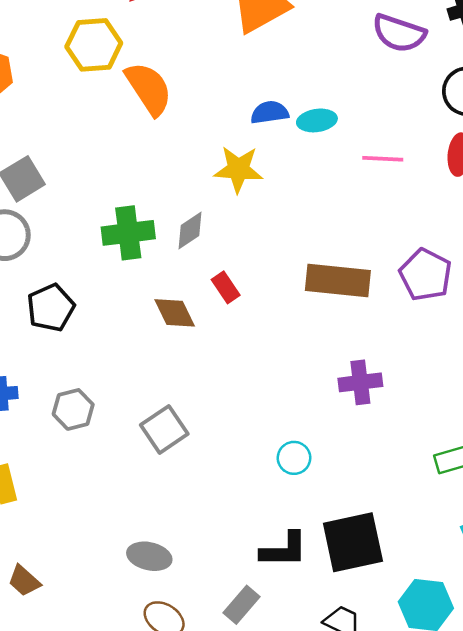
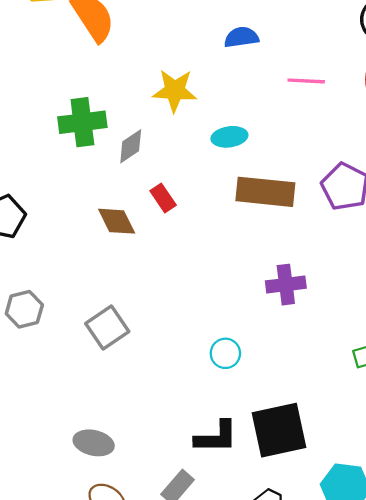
blue semicircle: (270, 112) -> (241, 37), moved
cyan ellipse: (317, 120) -> (229, 137), moved
green cross: (128, 233) -> (82, 122), moved

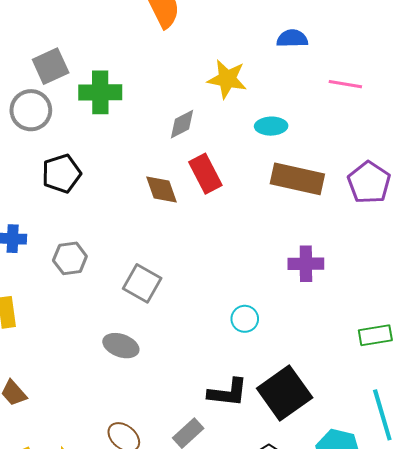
green cross: (82, 122) -> (100, 92), moved
red rectangle: (163, 198) -> (205, 174), size x1.5
gray square: (107, 327) -> (142, 283), turned -33
black square: (279, 430) -> (285, 393), turned -30
gray ellipse: (94, 443) -> (121, 346), moved

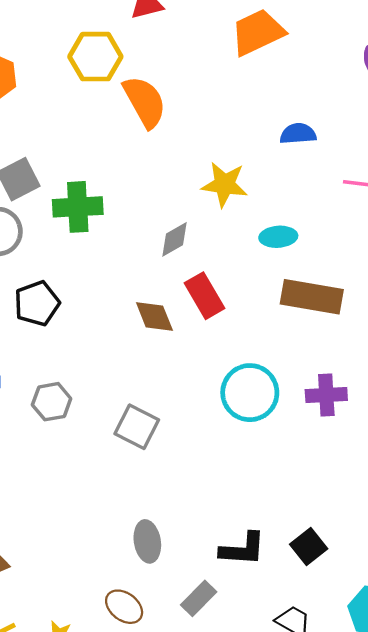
cyan circle: (245, 319) -> (250, 393), moved, size x1.8
gray ellipse: (121, 346) -> (147, 541), moved, turned 64
black square: (285, 393) -> (309, 546), size x0.6

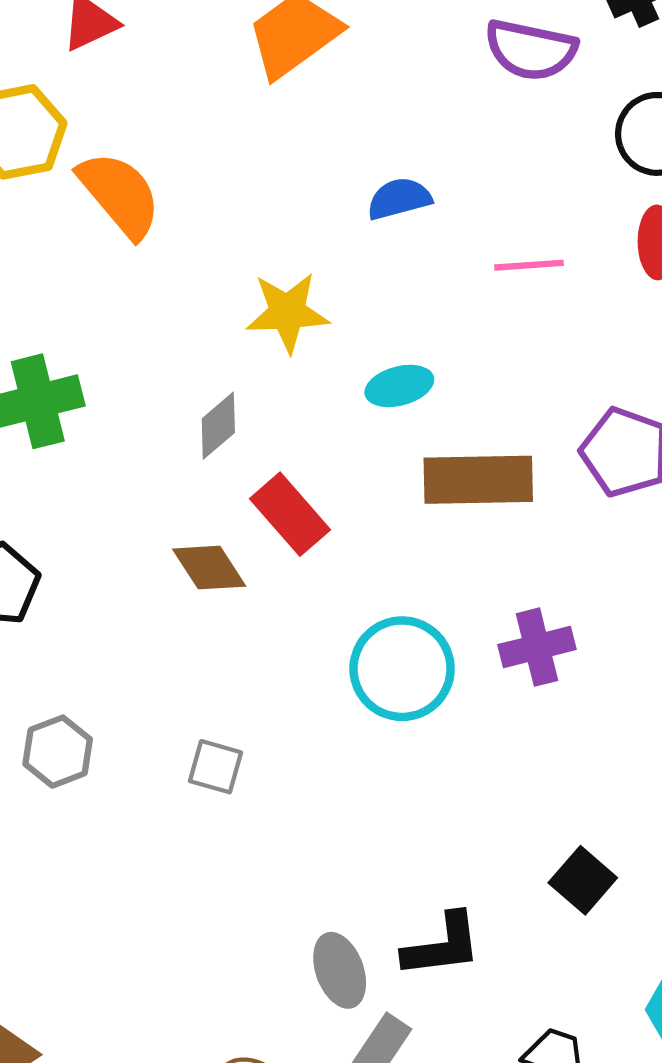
gray square: (137, 427) -> (215, 767), size x0.7
gray ellipse: (147, 541) -> (340, 970), moved
black square: (309, 546) -> (583, 880), moved

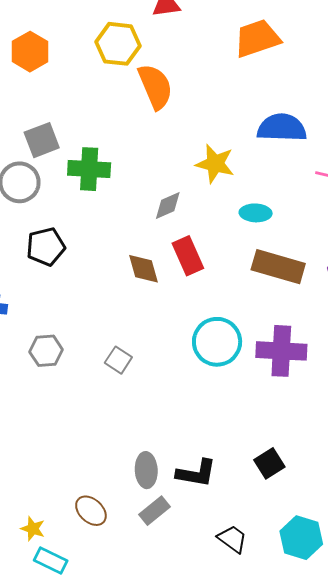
blue semicircle: (399, 199) -> (282, 128), size x1.6
purple cross: (537, 647) -> (281, 351), size x1.4
gray hexagon: (58, 752) -> (46, 351), moved

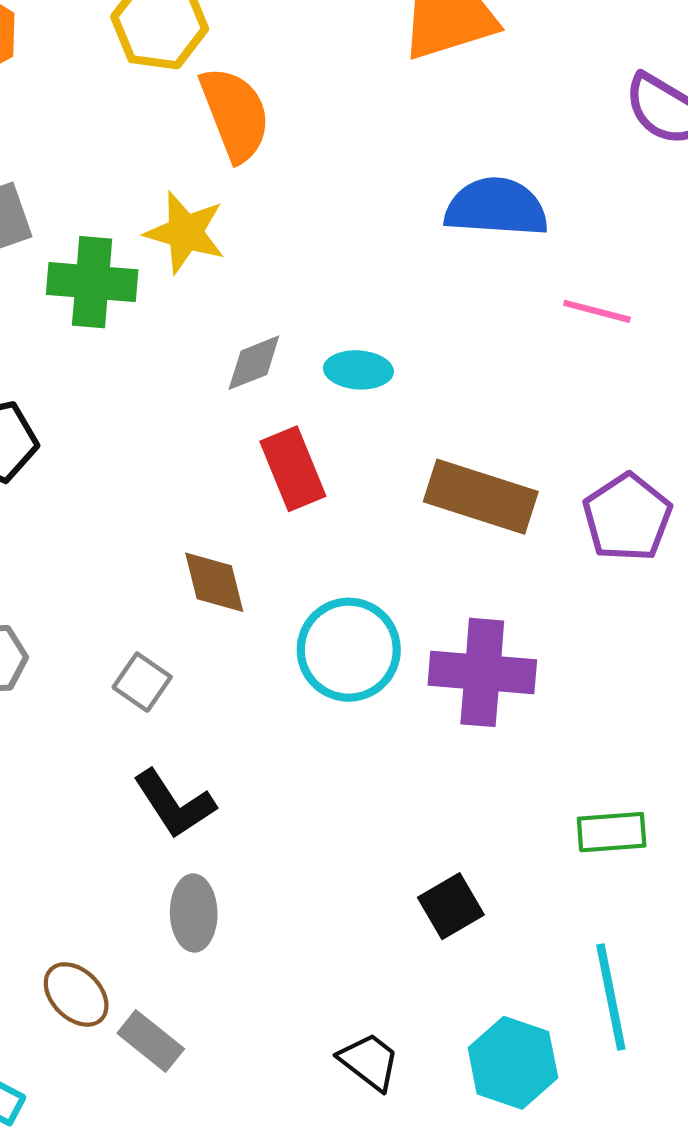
yellow star: (215, 164) -> (185, 232), moved
cyan ellipse: (256, 213) -> (358, 370), moved
brown diamond: (144, 269) -> (214, 582), moved
black L-shape: (196, 473) -> (174, 804), moved, turned 45
gray rectangle: (155, 511) -> (151, 1041), moved, turned 76

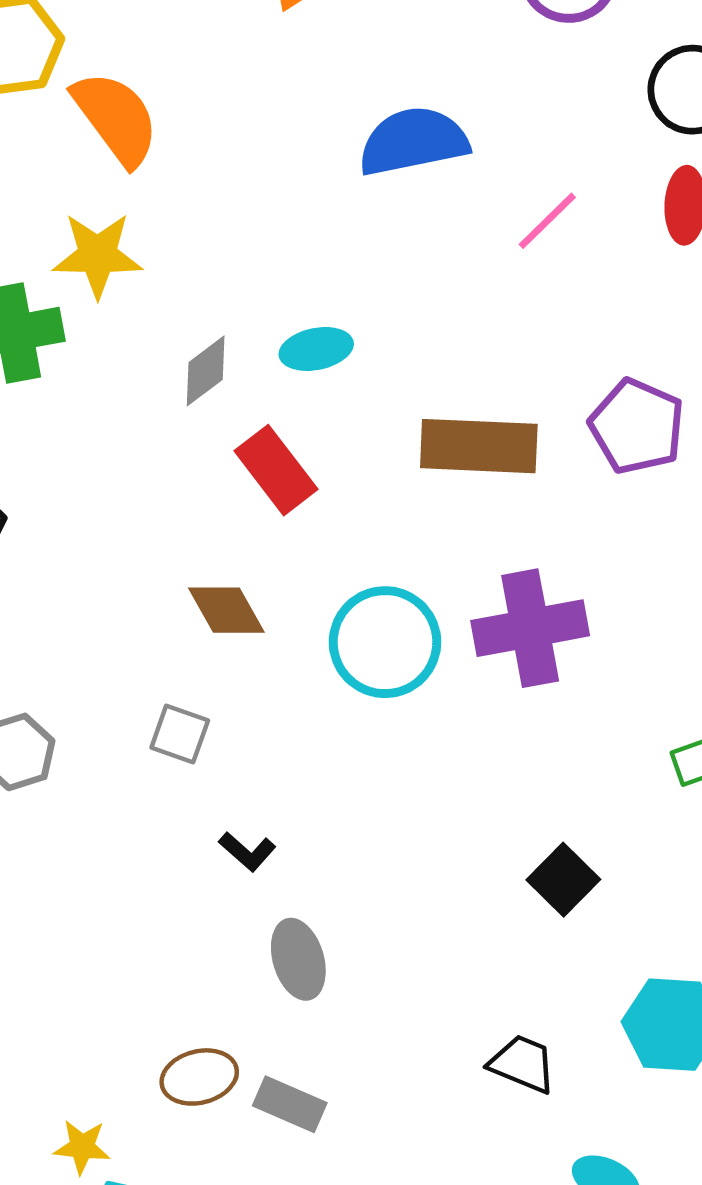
pink line: (597, 311) -> (547, 221), turned -44
black L-shape: (174, 804) -> (247, 851), size x0.6
brown ellipse: (76, 994) -> (199, 1077), turned -44

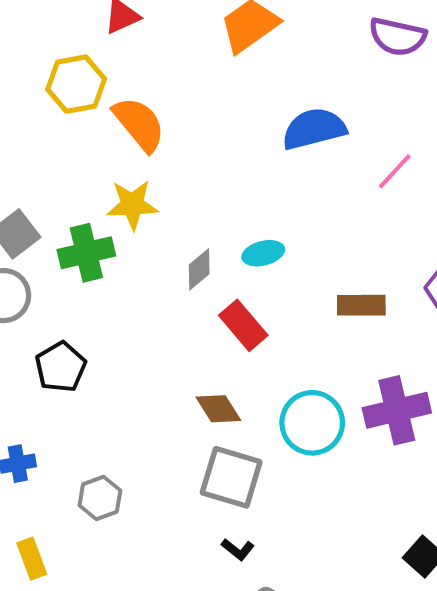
brown rectangle: (479, 446) -> (361, 305), size x0.7
gray square: (180, 734) -> (231, 477), moved, size x1.8

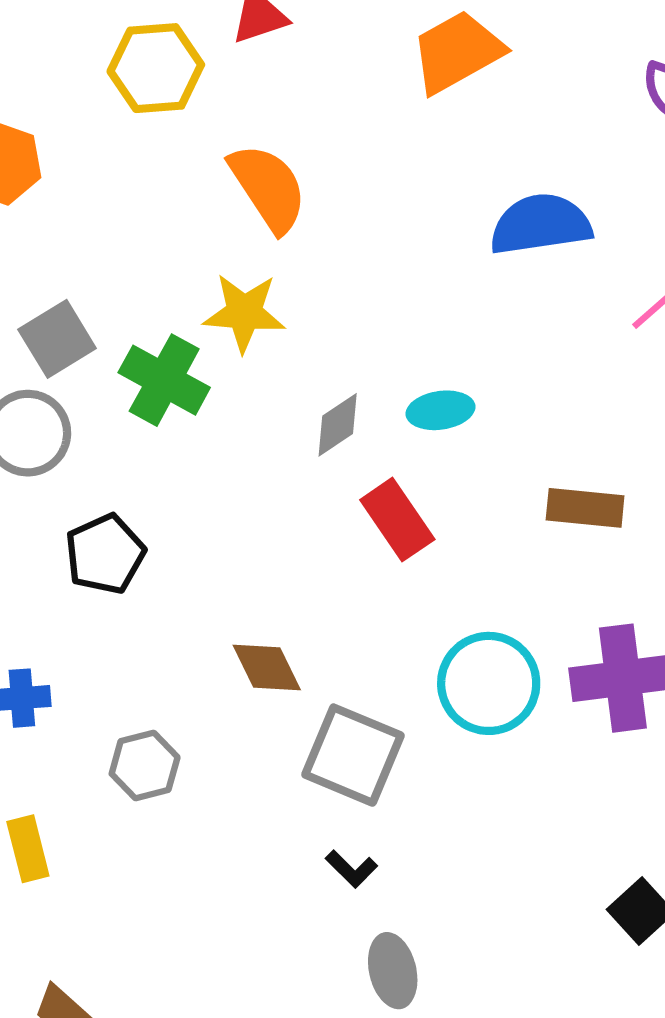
yellow hexagon: (76, 84) -> (156, 68), moved
green cross: (86, 253) -> (164, 380), turned 36
brown diamond: (218, 409) -> (267, 668), moved

